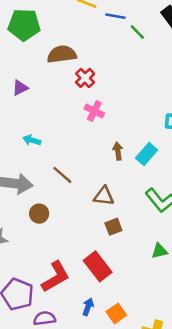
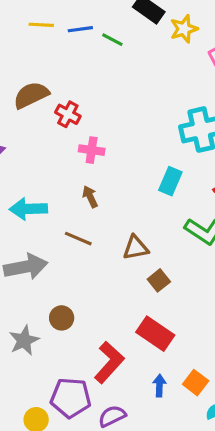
cyan arrow: (32, 140) -> (28, 209), size x1.6
brown arrow: (118, 151) -> (90, 197), moved
brown circle: (39, 214) -> (62, 318), moved

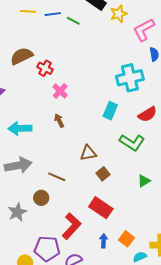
pink cross: (92, 150) -> (60, 91), turned 35
brown line: (78, 239) -> (57, 177), moved

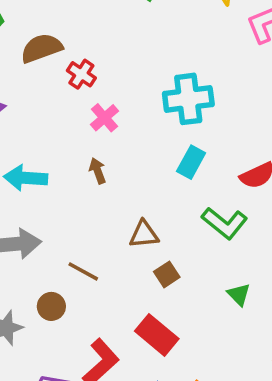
cyan cross: (130, 78) -> (188, 99), moved
green triangle: (144, 181) -> (239, 294), turned -48

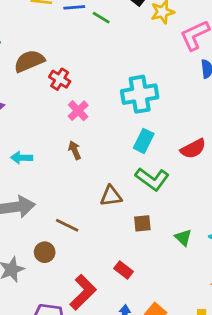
cyan arrow: (26, 178) -> (22, 158), size x0.7
green L-shape: (225, 223) -> (152, 179), moved
brown square: (167, 274) -> (142, 223), moved, turned 30
red rectangle: (157, 335) -> (124, 270), size x0.6

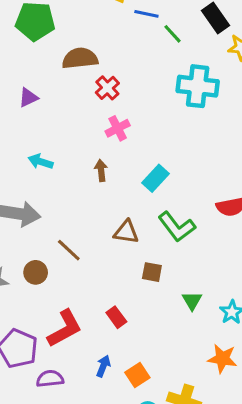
cyan cross: (140, 94) -> (198, 86), moved
cyan rectangle: (144, 141) -> (156, 178), moved

